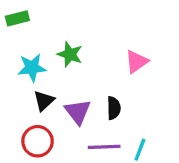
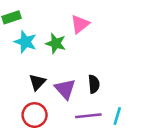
pink triangle: (136, 62) -> (80, 24), moved
cyan star: (32, 68) -> (25, 42), moved, turned 30

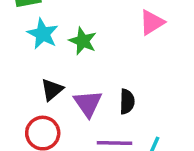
pink triangle: (80, 24) -> (152, 22), moved

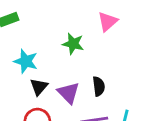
cyan star: (43, 34) -> (26, 61), moved
green star: (83, 41) -> (73, 44), moved

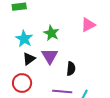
green star: (73, 44) -> (51, 33), moved
purple triangle: (69, 93) -> (50, 56), moved

